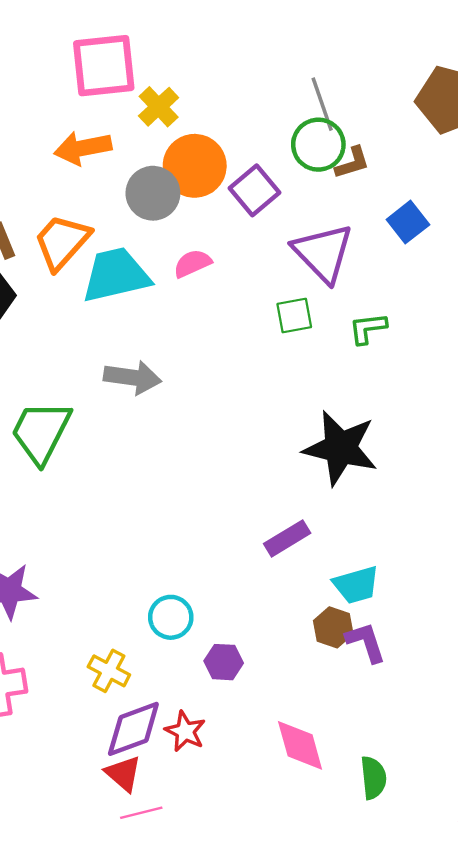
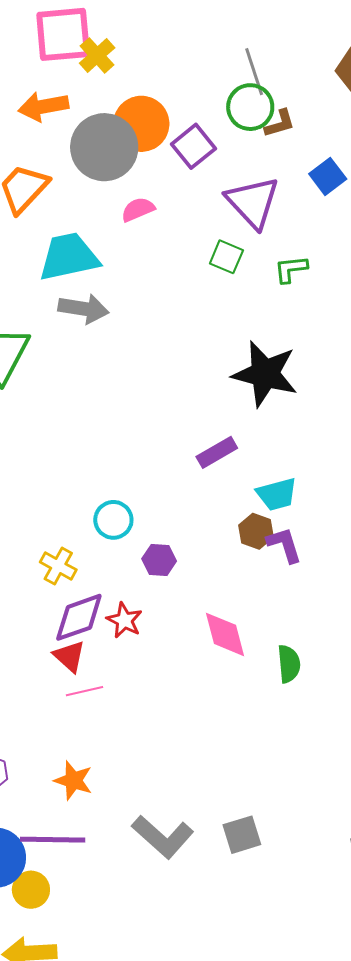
yellow cross: (159, 107) -> (97, 55), moved
gray circle: (153, 193) -> (104, 147), size x1.4
cyan trapezoid: (116, 275) -> (69, 257), moved
green square: (294, 316) -> (226, 257), turned 32

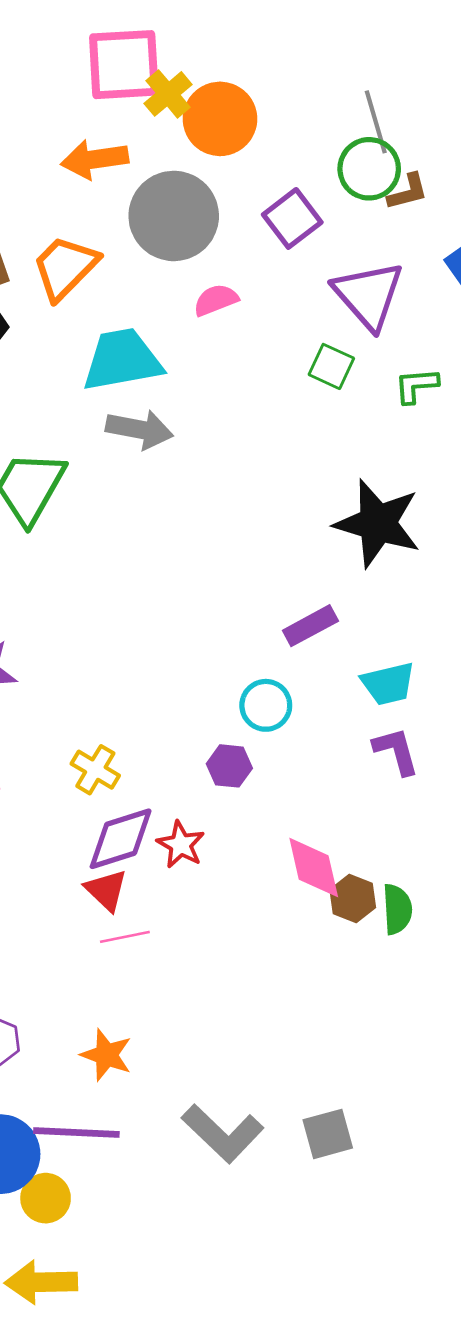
orange circle: (141, 124) -> (220, 119), moved
cyan circle: (113, 520) -> (266, 705), moved
brown hexagon: (256, 531) -> (353, 898), moved

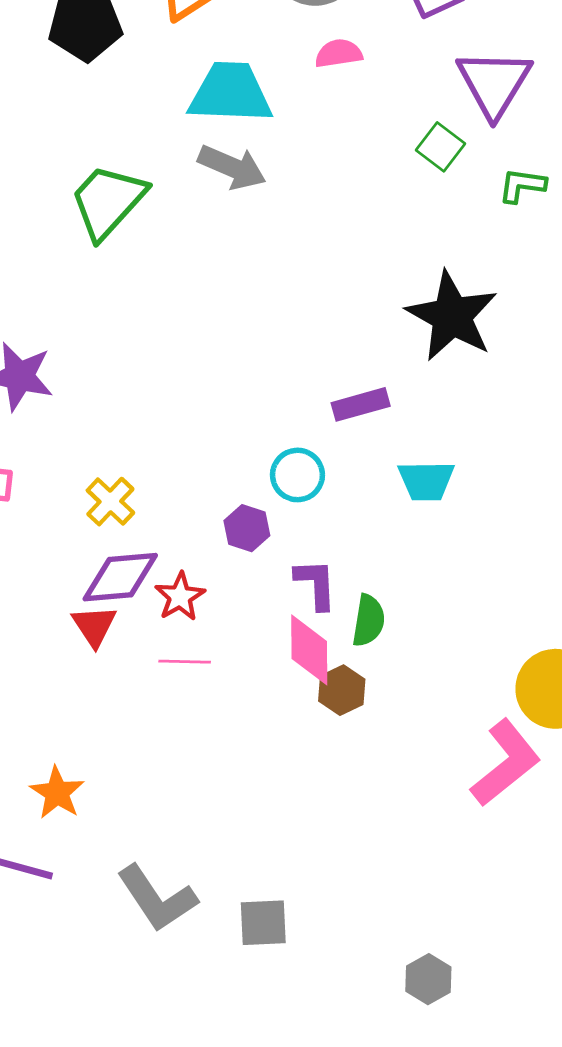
purple L-shape: (396, 751) -> (316, 584), moved
green semicircle: (397, 909) -> (369, 621), moved
pink line: (125, 937) -> (185, 662), moved

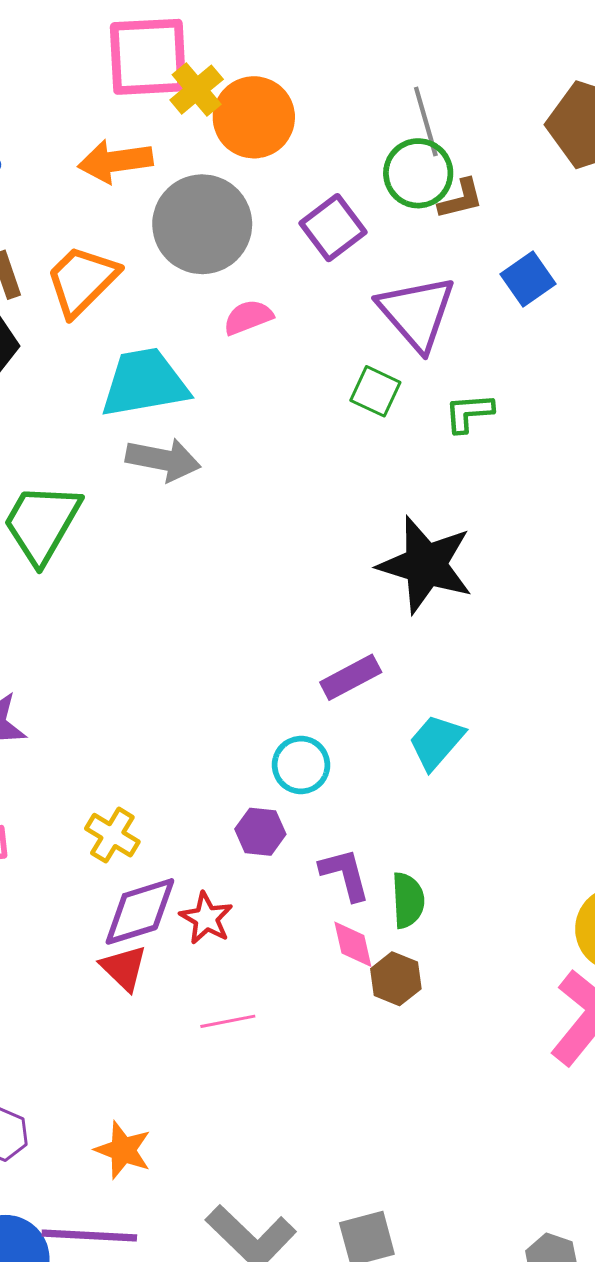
cyan trapezoid: (426, 481) -> (436, 742), turned 144
pink diamond: (309, 650) -> (353, 944), size x0.7
pink line: (185, 662) -> (228, 1021), moved

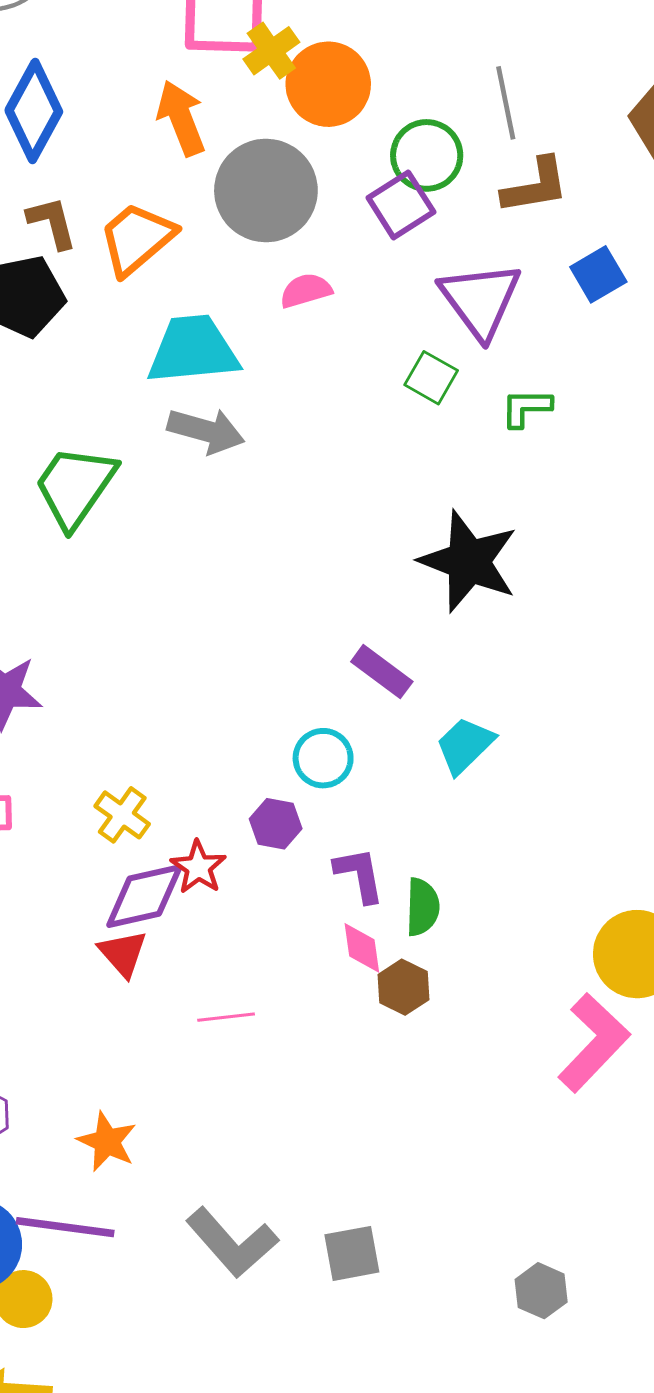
orange arrow: (115, 161) -> (181, 118), turned 72
green circle: (418, 173) -> (427, 155), moved
brown L-shape: (461, 199) -> (535, 186), size x1.4
purple rectangle: (351, 677) -> (382, 672), turned 60
red star: (206, 918) -> (198, 867), moved

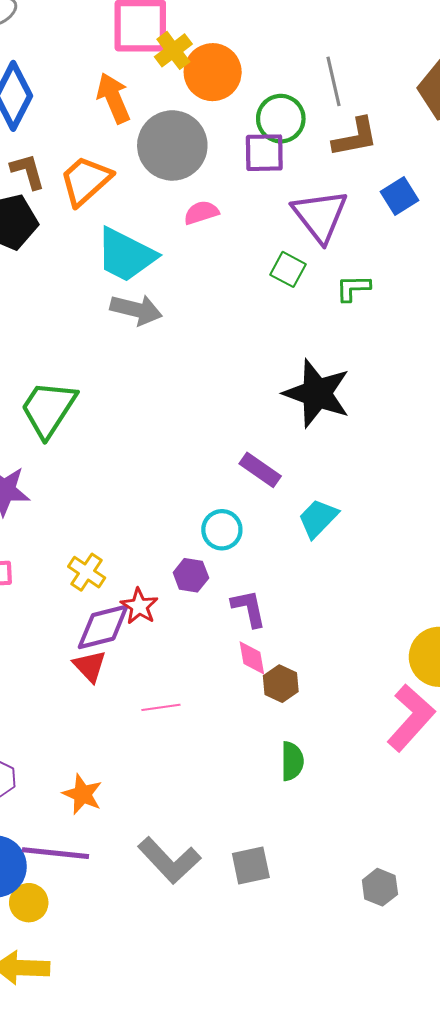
purple square: (401, 205) -> (264, 153), turned 33
cyan trapezoid: (193, 350) -> (126, 255), turned -146
green trapezoid: (75, 486) -> (48, 409), moved
green semicircle: (422, 907) -> (292, 761), moved

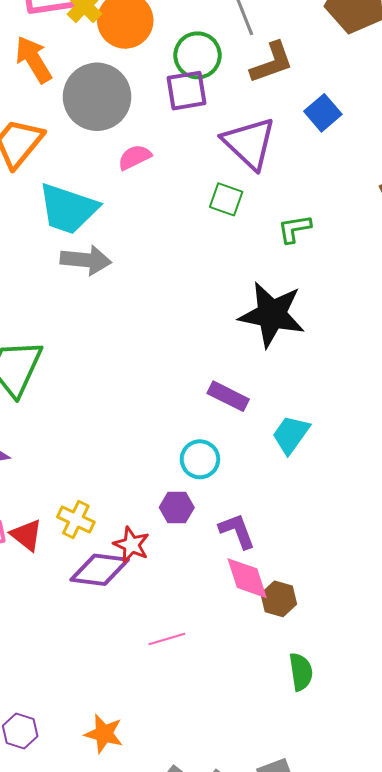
green L-shape: (353, 288) -> (295, 229), moved
purple diamond: (103, 627) -> (100, 570), turned 30
pink diamond: (252, 658) -> (247, 578), size x1.4
red triangle: (90, 666) -> (26, 535), moved

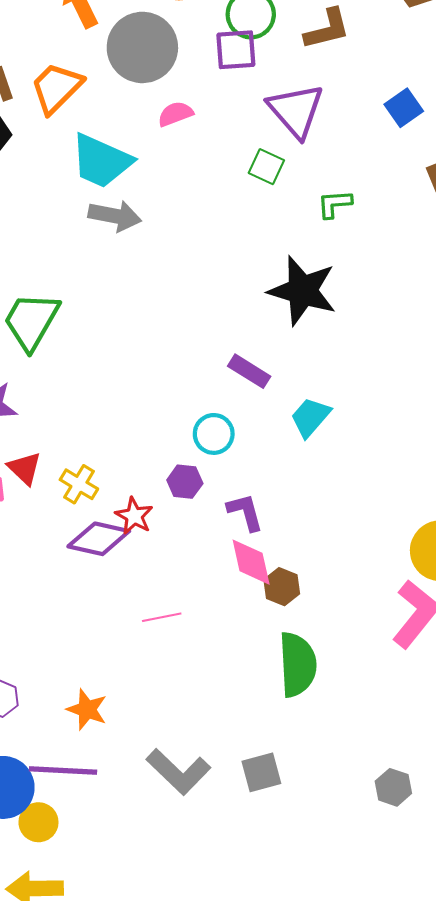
blue square: (323, 113) -> (404, 108), moved
red triangle: (26, 535) -> (25, 468), moved
green semicircle: (301, 672) -> (298, 664), size x1.6

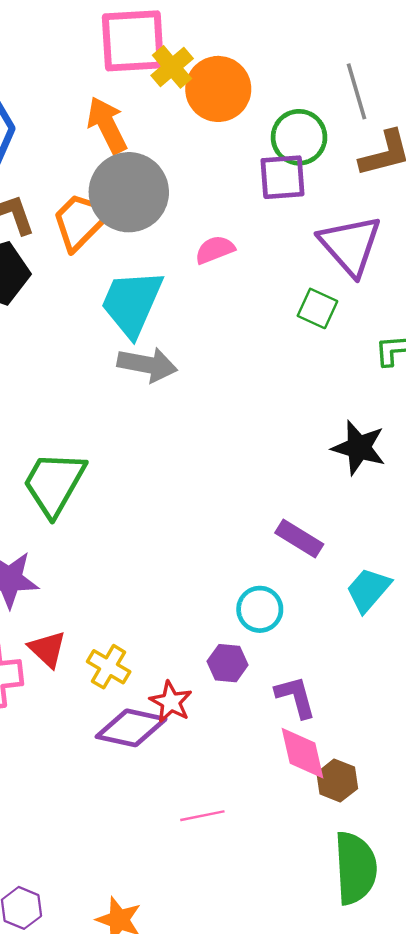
gray circle: (142, 47) -> (129, 192), moved
cyan trapezoid: (101, 161) -> (132, 303), turned 90
black star: (302, 291) -> (359, 448), size x0.7

